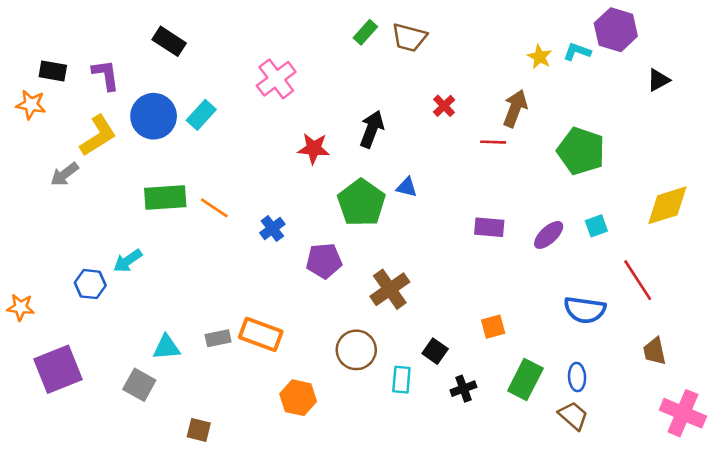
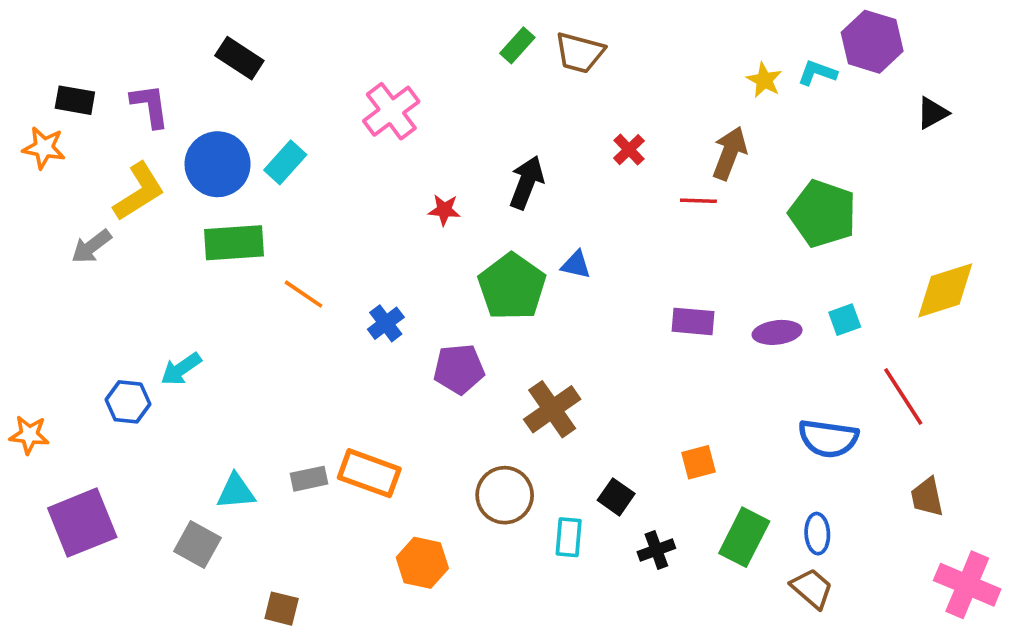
red star: (314, 148) -> (444, 210), size x0.7
green rectangle: (165, 198) -> (234, 243), moved
purple ellipse: (549, 235) -> (777, 332), turned 36

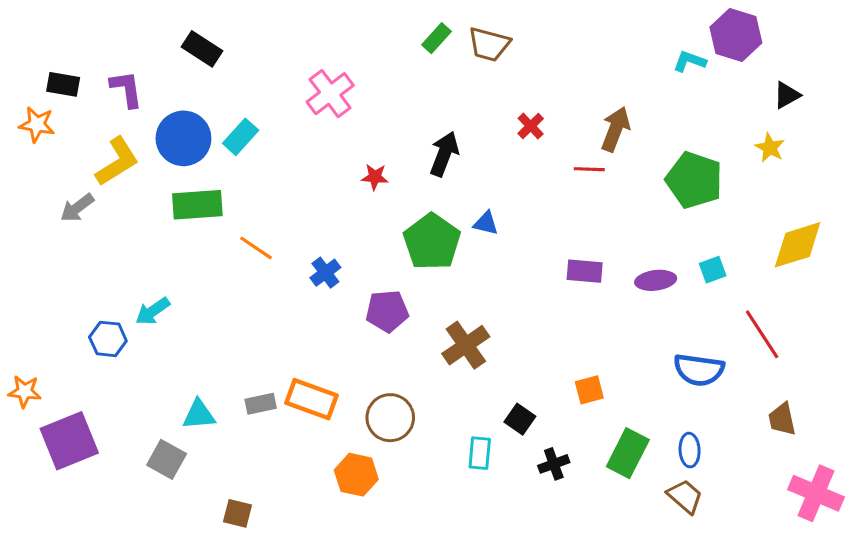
yellow star: (764, 80) -> (770, 148), moved
orange star: (29, 435) -> (25, 391), moved
brown circle: (505, 495) -> (390, 418), moved

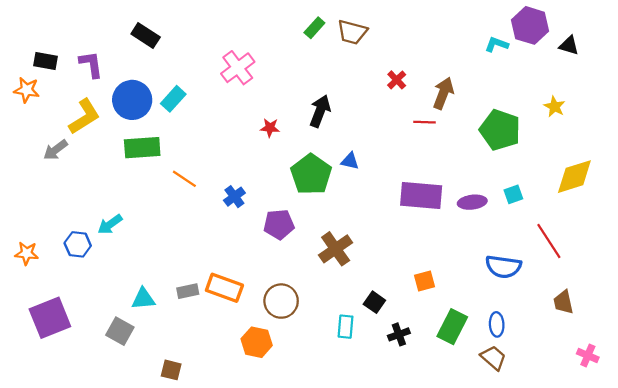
black triangle: (787, 95) -> (569, 45), moved, turned 45
red cross: (531, 126) -> (397, 80), moved
purple rectangle: (585, 271) -> (421, 195), size x1.6
orange star: (25, 391) -> (27, 253), moved
pink cross: (816, 493) -> (588, 356), size x0.6

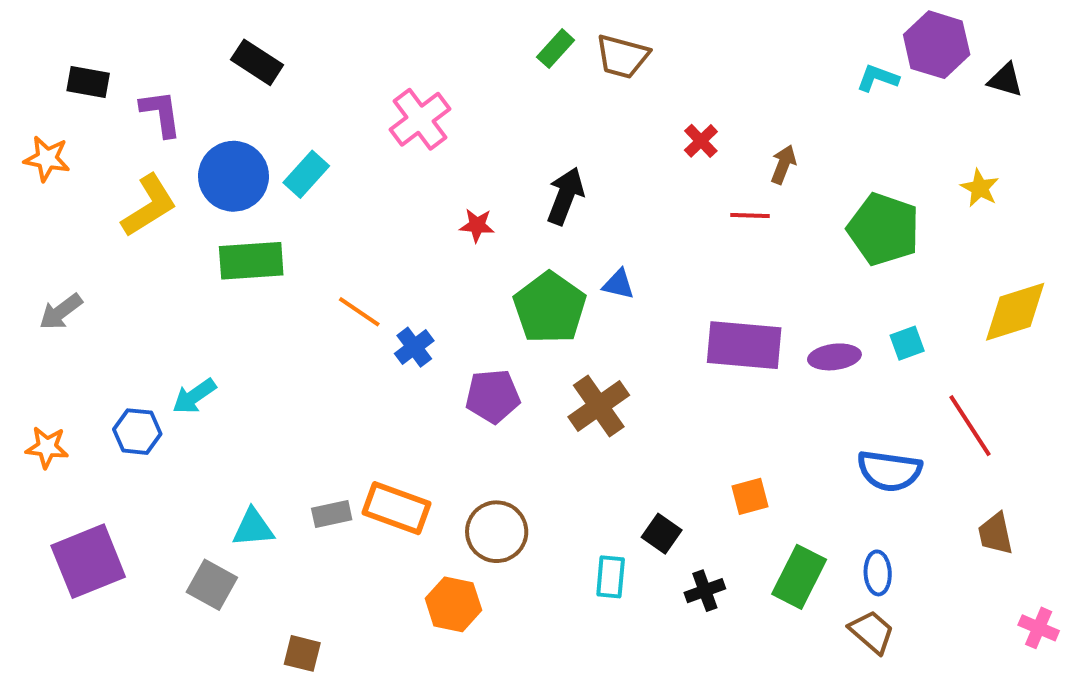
black rectangle: (45, 61) -> (88, 82), moved
brown arrow: (443, 93) -> (783, 164), size x0.7
gray arrow: (55, 150) -> (61, 312), moved
orange line: (184, 179) -> (359, 312), moved
brown cross: (336, 249) -> (599, 406), moved

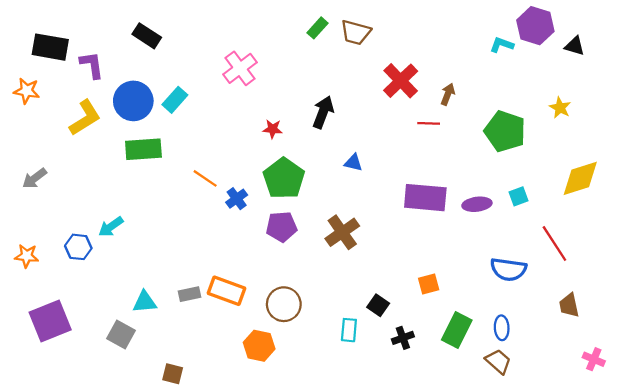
black rectangle: (88, 82) -> (50, 47), size x1.5
red cross: (701, 141) -> (401, 81), size x1.8
green pentagon: (550, 308) -> (284, 178), moved

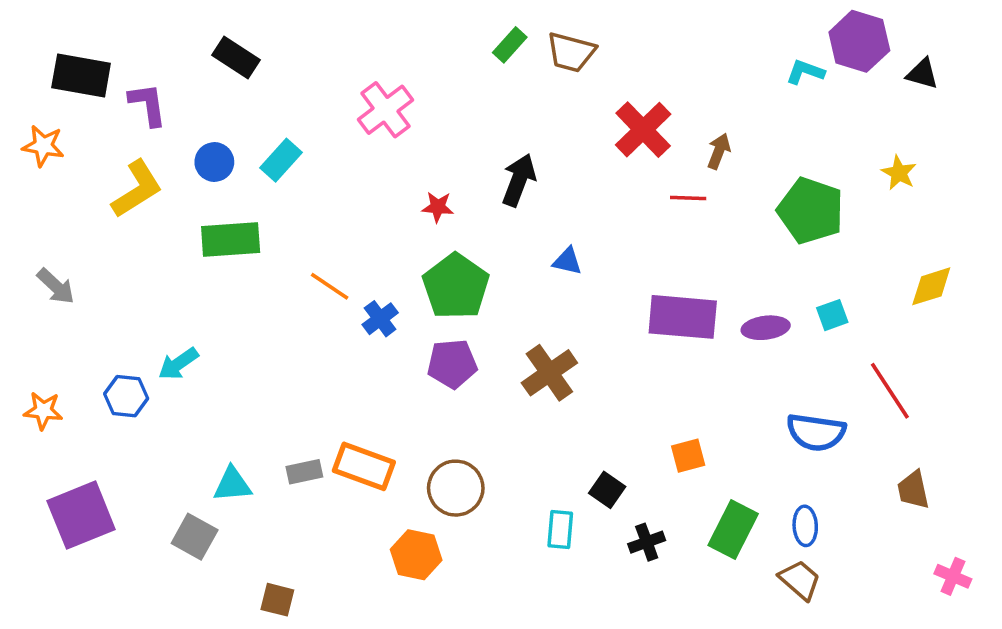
blue circle: (133, 101) -> (214, 162), size x0.6
gray arrow: (34, 178) -> (56, 286), turned -100
yellow diamond: (580, 178) -> (931, 286), size x0.7

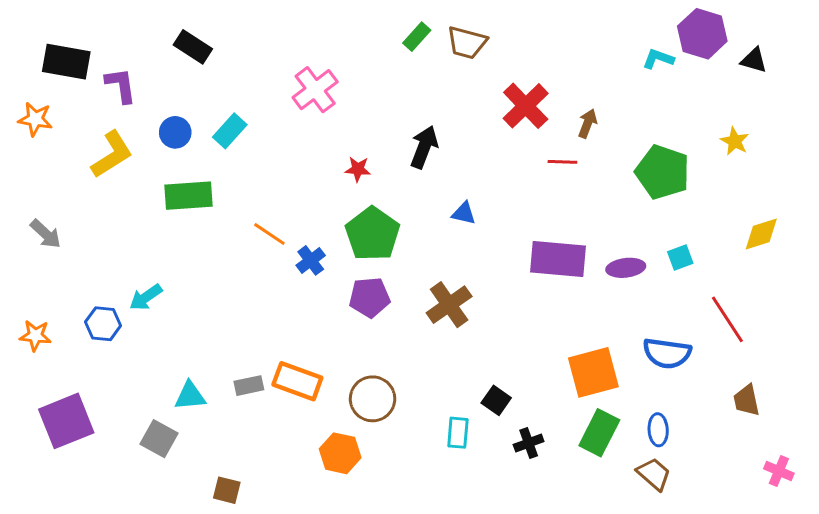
orange square: (688, 456) -> (593, 372), moved, size x1.8

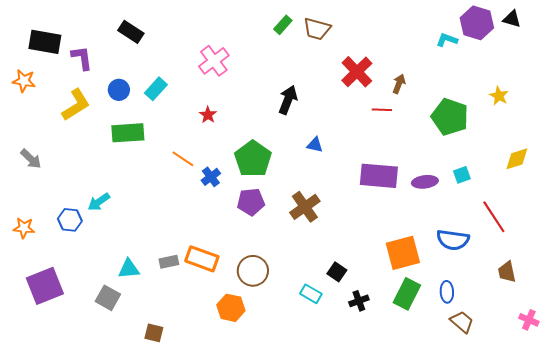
black triangle: (754, 60) -> (512, 19), moved
red star: (358, 169) -> (208, 115), moved, turned 30
cyan rectangle: (458, 433) -> (311, 294), turned -65
brown trapezoid: (654, 474) -> (462, 322), moved

